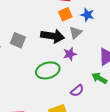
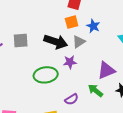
gray square: (18, 40) -> (21, 41), turned -35

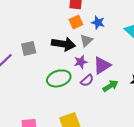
purple triangle: (106, 70) -> (102, 65), moved
green arrow: (95, 90) -> (110, 86), turned 119
purple semicircle: (72, 99) -> (87, 80), moved

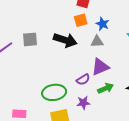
gray triangle: (86, 40) -> (97, 42), moved, turned 32
purple star: (81, 62) -> (83, 103), moved
green ellipse: (59, 78) -> (54, 92), moved

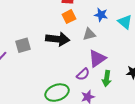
blue star: (102, 24) -> (101, 15), moved
green arrow: (106, 88) -> (107, 78), turned 133

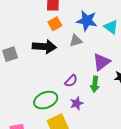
blue star: (101, 15) -> (87, 21), size x1.5
purple triangle: (97, 58) -> (101, 62), moved

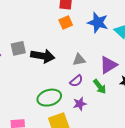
gray triangle: (76, 41) -> (79, 60), moved
black arrow: (44, 47) -> (43, 56), moved
green arrow: (95, 84) -> (100, 87), turned -49

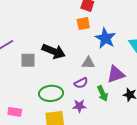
blue star: (98, 23) -> (105, 38), moved
gray square: (18, 48) -> (28, 60), moved

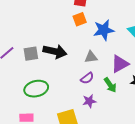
blue star: (105, 38) -> (104, 30), turned -30
gray square: (28, 60) -> (31, 54), moved
green ellipse: (51, 93) -> (36, 89), moved

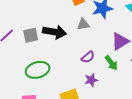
gray triangle: (91, 57) -> (83, 24), moved

